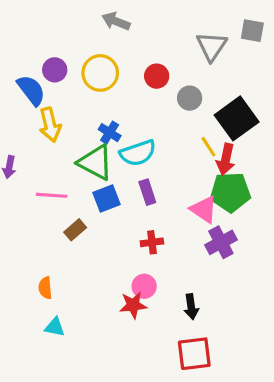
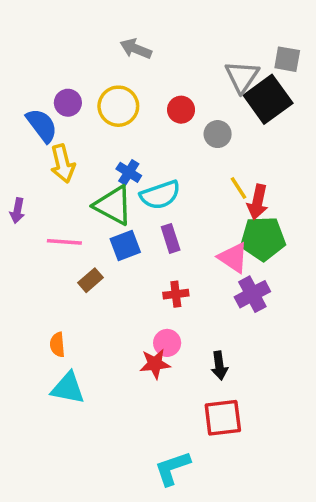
black square: (237, 118) -> (268, 99), moved
cyan triangle: (55, 327) -> (68, 388), size x1.5

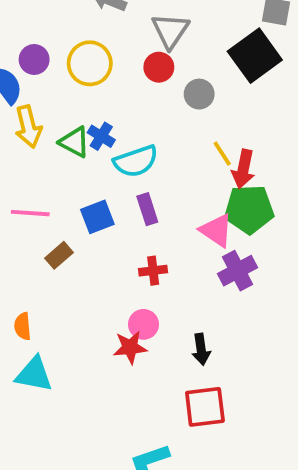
gray triangle: (242, 77) -> (170, 31), moved
green triangle: (113, 205) -> (74, 142), moved, size x0.7

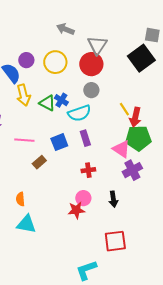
red circle: (159, 67) -> (91, 64), size x1.5
gray circle: (199, 94) -> (91, 90), moved
black arrow: (201, 349) -> (113, 199), moved

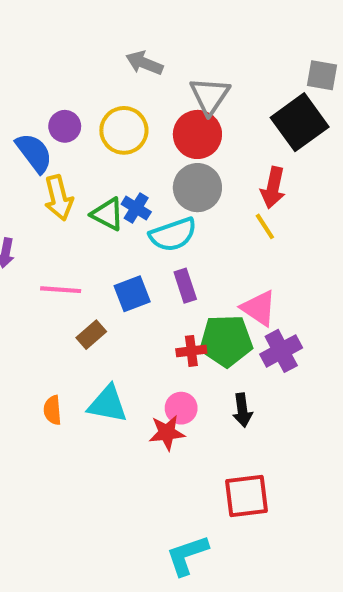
gray circle: (91, 90) -> (197, 188), size x1.5
red arrow: (135, 117) -> (273, 188), moved
green pentagon: (138, 138) -> (226, 341), moved
cyan triangle: (26, 224) -> (108, 404), moved

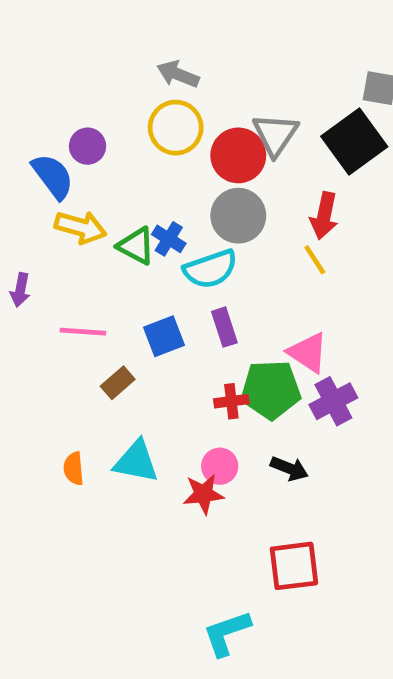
gray triangle: (210, 96) -> (275, 135), moved
yellow circle: (124, 130) -> (176, 128), moved
yellow arrow: (59, 198) -> (81, 227), turned -60
black arrow: (242, 410) -> (289, 468), turned -60

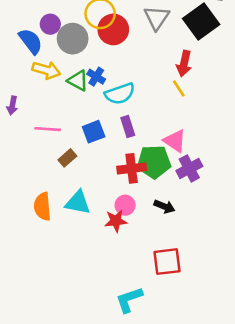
red circle: (238, 155) -> (113, 29), moved
gray circle: (238, 216) -> (73, 39), moved
red cross: (231, 401) -> (132, 168), size x1.5
orange semicircle: (74, 468) -> (42, 206), size x1.5

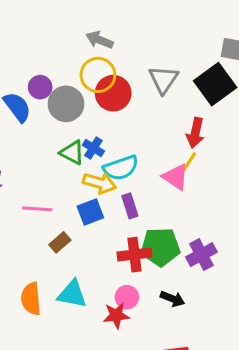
yellow arrow: (46, 70) -> (99, 183), moved
yellow line: (179, 88) -> (189, 162), turned 66
pink triangle: (175, 141) -> (176, 177), moved

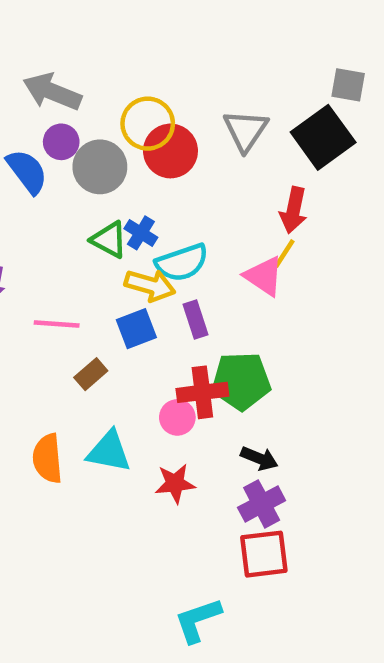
gray arrow: (99, 40) -> (52, 92), moved, size x1.4
purple cross: (201, 255) -> (262, 504), moved
pink circle: (127, 297) -> (177, 417), moved

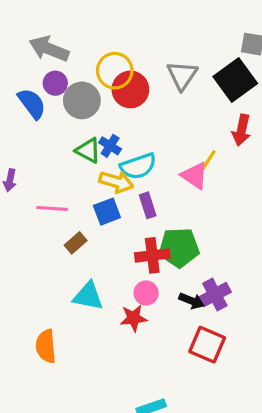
red arrow: (293, 210) -> (242, 130), moved
pink circle: (177, 417) -> (146, 293), moved
orange semicircle: (48, 458) -> (46, 346), moved
purple cross: (262, 504) -> (215, 295), moved
red square: (264, 554) -> (207, 345), moved, turned 30

